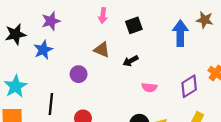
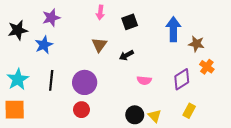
brown star: (205, 20) -> (196, 44), moved
brown triangle: (102, 50) -> (99, 45), turned 42
purple circle: (79, 74) -> (85, 82), moved, size x1.5
black line: (51, 104) -> (51, 80), moved

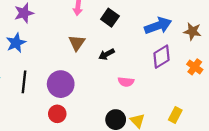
black square: (130, 22) -> (110, 18), turned -35
blue arrow: (173, 29) -> (158, 26), turned 70
brown star: (196, 44) -> (192, 31), moved
purple diamond: (182, 79) -> (161, 57), moved

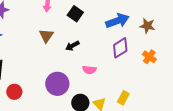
purple circle: (61, 84) -> (57, 84), moved
red circle: (57, 114) -> (14, 92), moved
yellow rectangle: (175, 115) -> (123, 98), moved

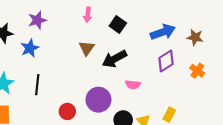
black arrow: (72, 46) -> (115, 59), size x1.6
red circle: (14, 92) -> (67, 111), moved

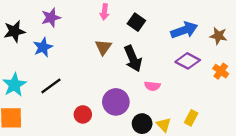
black arrow: (115, 59) -> (133, 59), turned -85
purple diamond: (166, 61) -> (188, 61), turned 60
black line: (37, 85) -> (51, 86), turned 48

